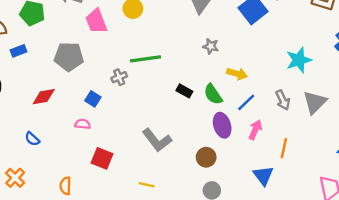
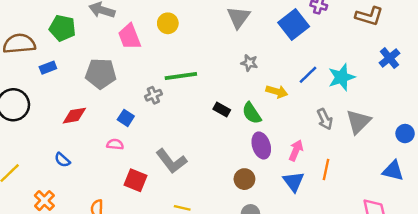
blue line: (246, 102) -> (308, 75), moved
gray L-shape: (157, 140) -> (171, 161), moved
blue triangle: (263, 176) -> (294, 181), moved

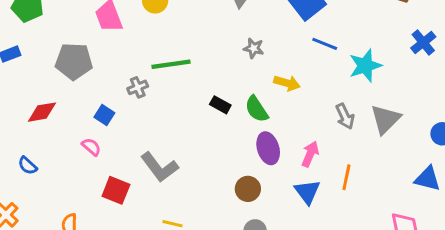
blue line: (308, 75) -> (325, 44), moved, turned 66
pink semicircle: (115, 144) -> (91, 147), turned 35

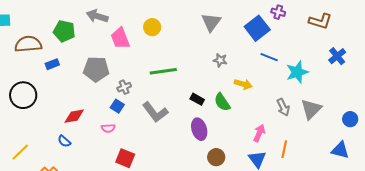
gray cross: (138, 87) -> (124, 87), moved
red diamond: (42, 112) -> (74, 116), moved
pink semicircle: (91, 147) -> (108, 128), turned 136
purple ellipse: (268, 148) -> (199, 129), moved
gray L-shape: (159, 167) -> (155, 112), moved

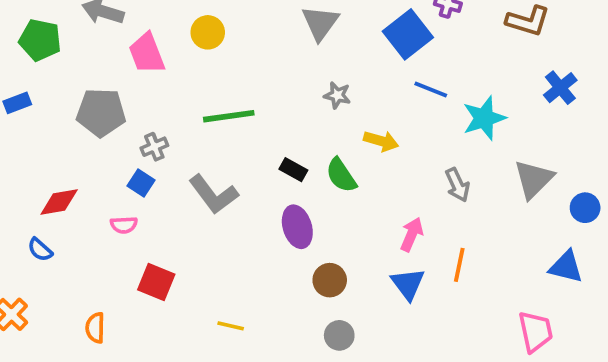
gray triangle: (311, 109) -> (534, 179), moved

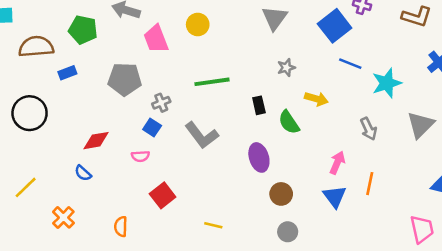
gray star: (337, 95) -> (286, 68), turned -30
black rectangle: (293, 170) -> (259, 105), moved, turned 48
red square: (156, 282) -> (163, 195), turned 30

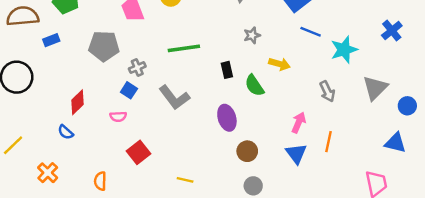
red diamond: (96, 141) -> (78, 102), turned -35

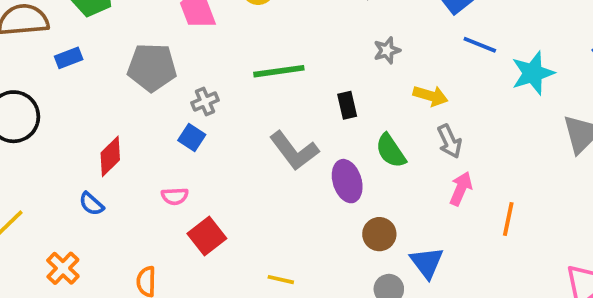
green semicircle: (254, 85) -> (391, 151), moved
gray arrow: (327, 91) -> (449, 141), moved
gray L-shape: (174, 97) -> (294, 151), moved
pink semicircle: (118, 117) -> (175, 196), moved
blue triangle: (296, 154) -> (427, 263), moved

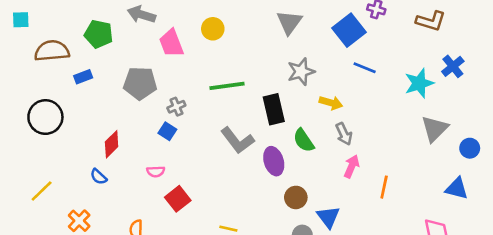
gray star: (387, 50) -> (301, 72), size x1.5
cyan star: (533, 73) -> (419, 83), moved
black rectangle: (347, 105) -> (274, 109), size x1.6

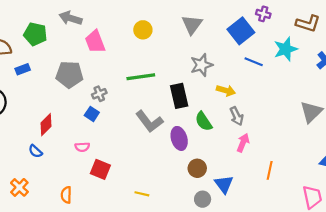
yellow circle: (213, 29) -> (143, 30), moved
cyan star: (419, 83) -> (286, 49), moved
orange line: (384, 187) -> (270, 170), moved
red square: (178, 199) -> (100, 169), turned -30

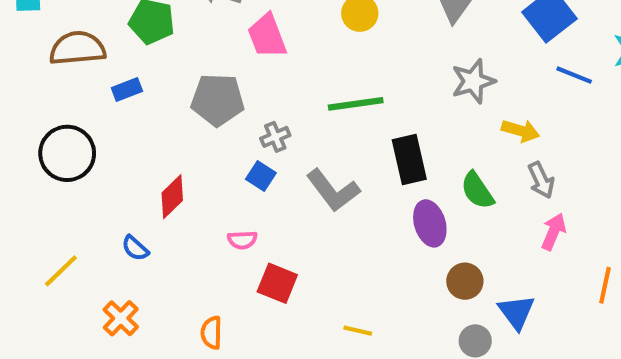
black rectangle: (179, 96) -> (409, 160), moved
gray L-shape: (149, 121) -> (333, 190), moved
blue semicircle: (35, 151) -> (135, 248), moved

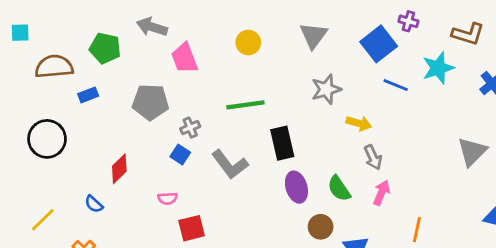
green semicircle: (477, 190) -> (339, 189), moved
red square: (277, 283) -> (192, 228), turned -36

